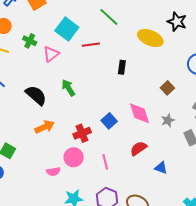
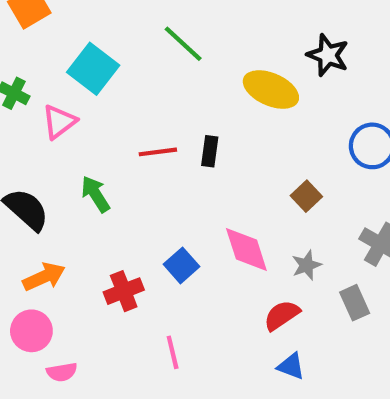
red line: (91, 45) -> (158, 152), moved
red semicircle: (138, 148) -> (282, 315), moved
pink circle: (74, 157) -> (31, 331), moved

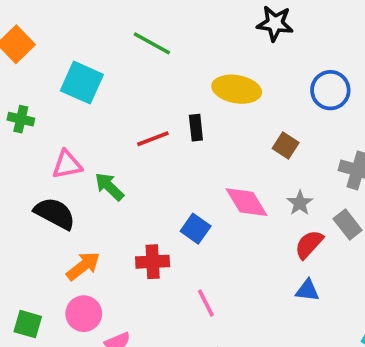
yellow ellipse: (271, 90) -> (237, 89), moved
pink triangle: (59, 122) -> (67, 165), moved, turned 40
red cross: (124, 291) -> (153, 262), turned 32
red semicircle: (282, 315) -> (309, 244), moved

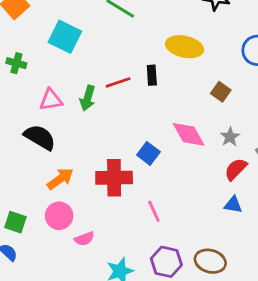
green arrow: (109, 187) -> (88, 98), moved, turned -120
red cross: (153, 262) -> (114, 178), size x1.4

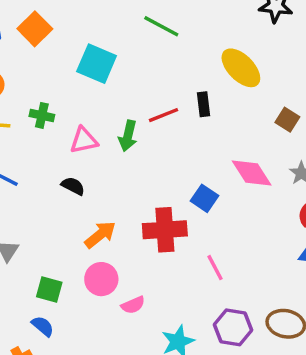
yellow ellipse: (185, 47) -> (241, 68), turned 36
green cross: (16, 63) -> (42, 115), moved
black semicircle: (40, 137) -> (73, 186), size x0.6

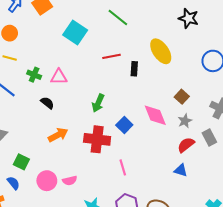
green cross: (42, 115) -> (34, 75), moved
red line: (163, 115) -> (111, 56), moved
brown square: (287, 120) -> (182, 97), moved
green arrow: (128, 136) -> (98, 103), moved
pink circle: (101, 279) -> (47, 181), moved

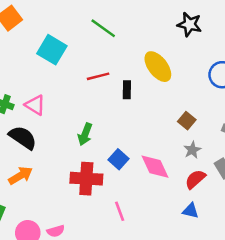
pink triangle: (59, 77) -> (35, 105), turned 36
black semicircle: (47, 103) -> (23, 138), size x1.6
pink diamond: (155, 115) -> (155, 167), moved
orange arrow: (58, 135) -> (20, 176), moved

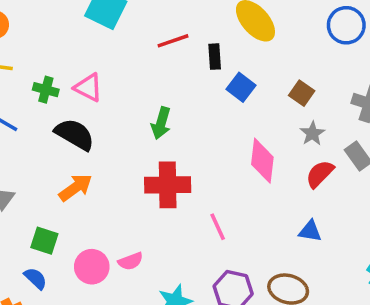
blue square: (119, 159) -> (241, 87), moved
pink diamond: (155, 167) -> (262, 161), turned 36
blue triangle: (191, 211) -> (310, 231), moved

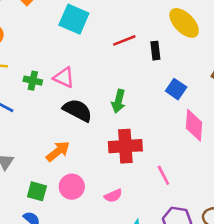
blue square: (241, 87) -> (176, 89), moved
black semicircle: (75, 134) -> (77, 110), moved
pink semicircle: (131, 261) -> (113, 196), moved
pink circle: (92, 267) -> (72, 187), moved

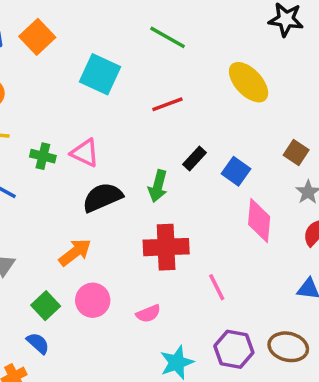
black rectangle: (155, 51) -> (195, 159), moved, turned 48
black semicircle: (77, 110) -> (102, 197), turned -52
green square: (37, 191) -> (46, 306), turned 30

